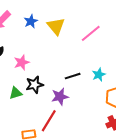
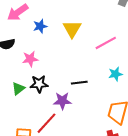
blue star: (31, 21) -> (40, 26), moved
cyan star: (99, 75) -> (115, 74), moved
green triangle: (16, 93) -> (18, 89), turned -32

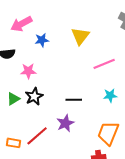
yellow triangle: (72, 29) -> (80, 36), moved
black star: (39, 84) -> (34, 96), turned -30
purple star: (62, 101) -> (65, 123), moved, turned -30

